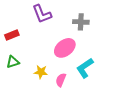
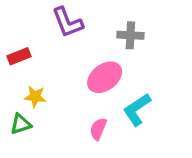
green triangle: (13, 62) -> (21, 124), moved
yellow star: (41, 72) -> (35, 97), moved

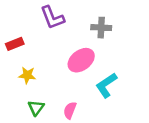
green triangle: (21, 124) -> (36, 108), moved, turned -36
pink semicircle: (98, 129) -> (70, 110), moved

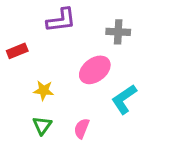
purple L-shape: (52, 18) -> (61, 20), turned -76
yellow star: (27, 75) -> (44, 90), moved

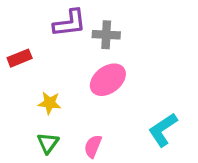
gray cross: (118, 32) -> (106, 35), moved
cyan L-shape: (124, 99) -> (163, 130), moved

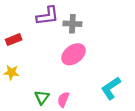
yellow star: (50, 103) -> (11, 72), moved
green triangle: (48, 143) -> (42, 97), moved

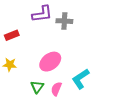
pink ellipse: (74, 54) -> (50, 62), moved
cyan L-shape: (111, 88) -> (81, 79), moved

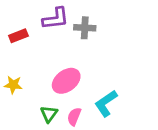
red rectangle: (12, 35) -> (18, 36), moved

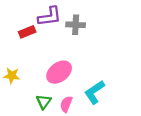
red rectangle: (18, 36) -> (27, 32), moved

